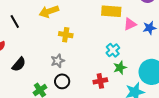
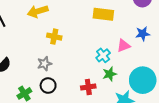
pink triangle: (130, 24) -> (123, 46), moved

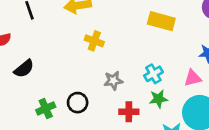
pink triangle: (123, 46) -> (193, 78), moved
gray star: (44, 64) -> (113, 81), moved

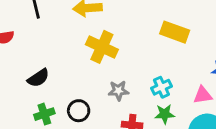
yellow cross: (94, 41) -> (102, 47), size x1.5
black semicircle: (24, 69) -> (38, 78), moved

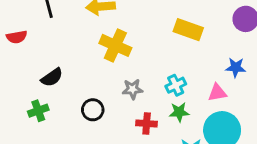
green cross: (44, 114) -> (38, 111), moved

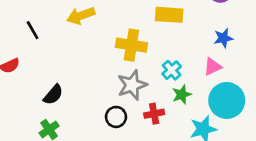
yellow cross: (115, 45) -> (131, 45), moved
gray star: (132, 89) -> (132, 85), size x1.5
black circle: (93, 110) -> (116, 117), moved

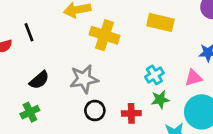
black line: (33, 30) -> (29, 32), moved
yellow cross: (131, 45) -> (105, 35), moved
gray star: (132, 85) -> (84, 79), moved

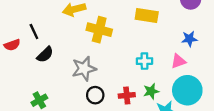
cyan cross: (154, 75) -> (144, 61), turned 35
black semicircle: (39, 80) -> (45, 55), moved
green star: (160, 100) -> (151, 91), moved

